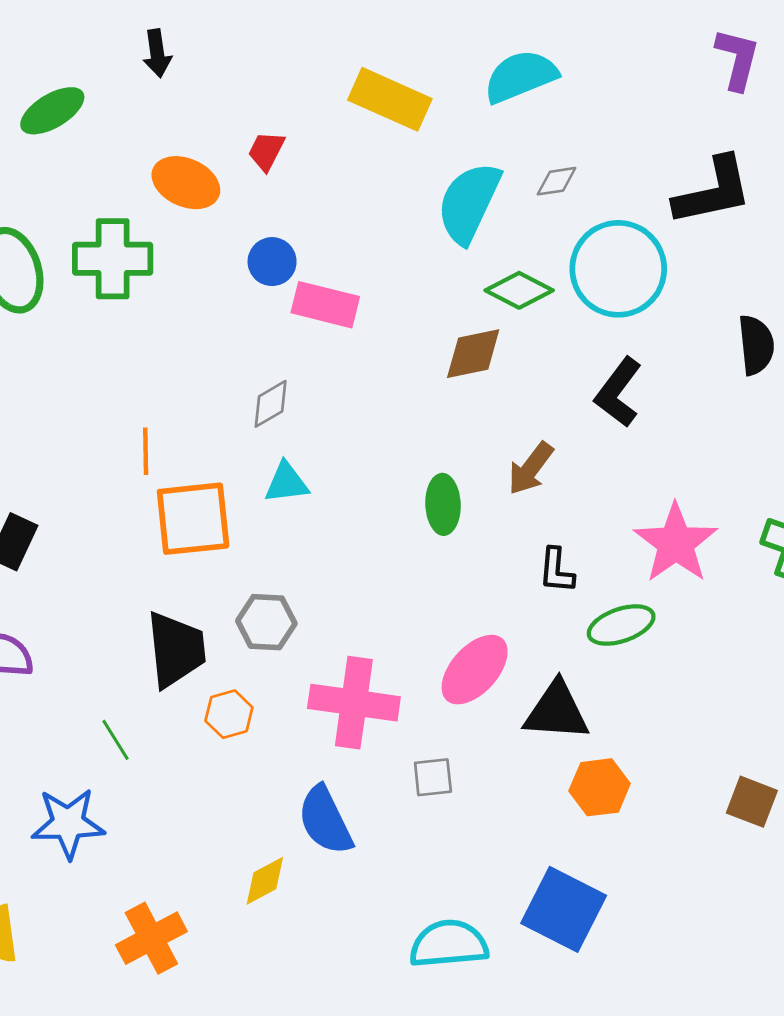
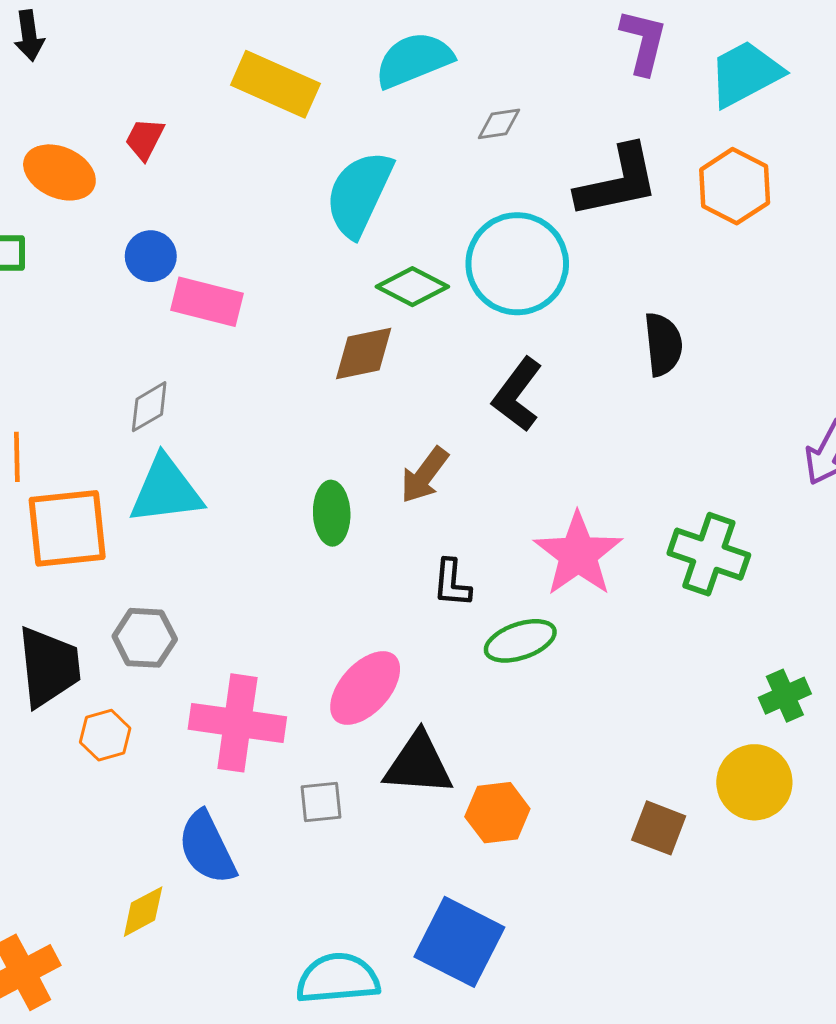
gray diamond: (556, 181) -> (499, 124), moved
cyan triangle: (286, 483) -> (166, 490), size x1.6
black triangle: (556, 711) -> (418, 764), moved

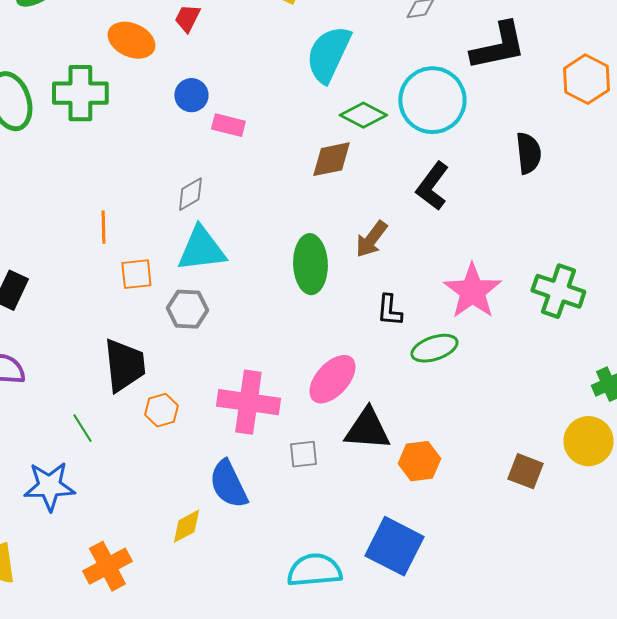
orange hexagon: (735, 186) -> (586, 79), moved
pink rectangle: (207, 302) -> (228, 125), size x0.7
green ellipse: (332, 513) -> (310, 264), size x1.4
orange square: (67, 528) -> (136, 274), size x0.6
gray hexagon: (145, 638) -> (187, 309), moved

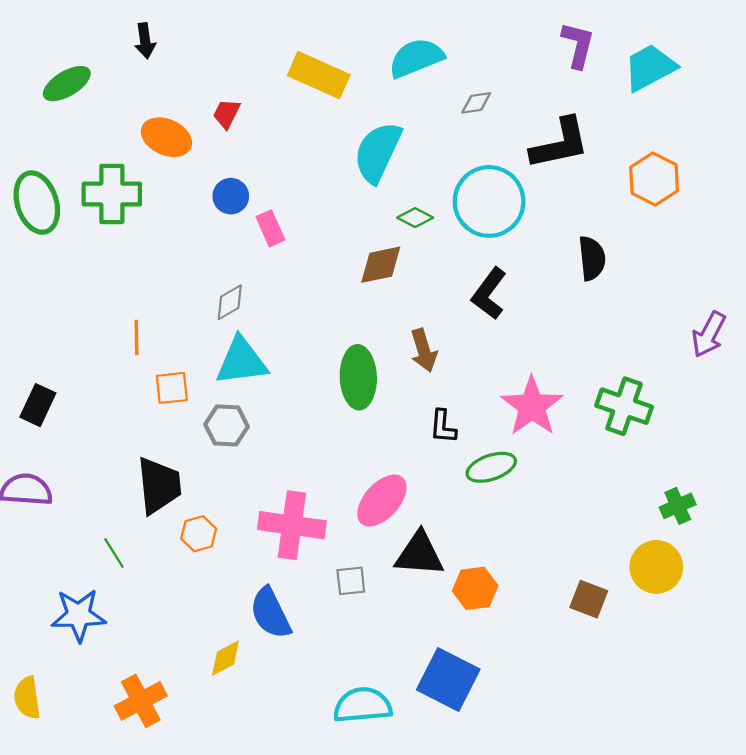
green diamond: (363, 115) -> (415, 218), size x0.7
pink rectangle: (228, 125) -> (270, 228), turned 52
brown arrow: (371, 239) -> (424, 350), turned -54

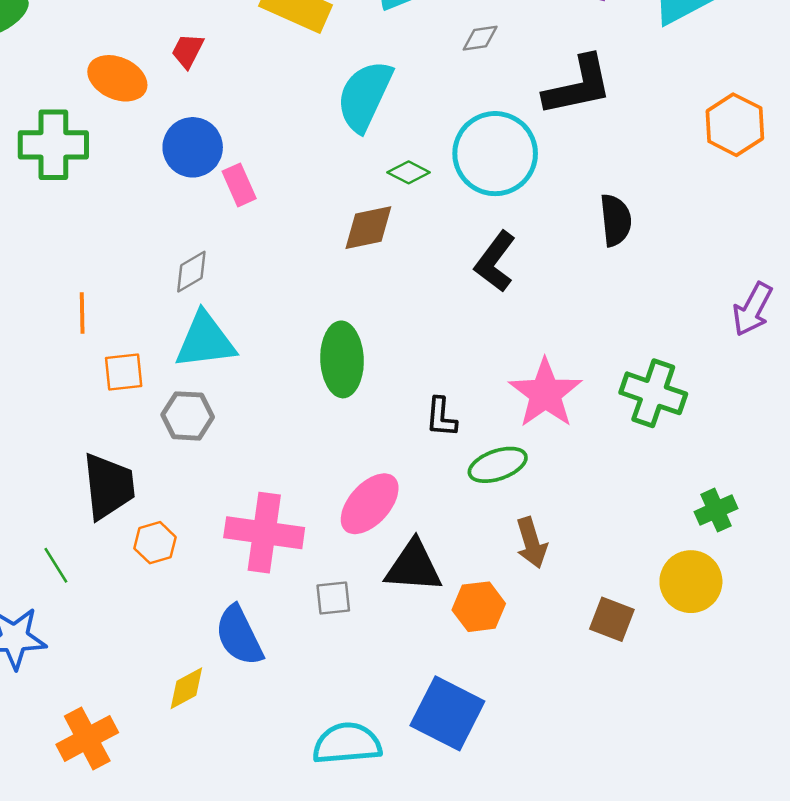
orange hexagon: (654, 179) -> (735, 125), moved
blue circle: (231, 196) -> (193, 147), size x1.4
brown arrow: (424, 350) -> (532, 543), moved

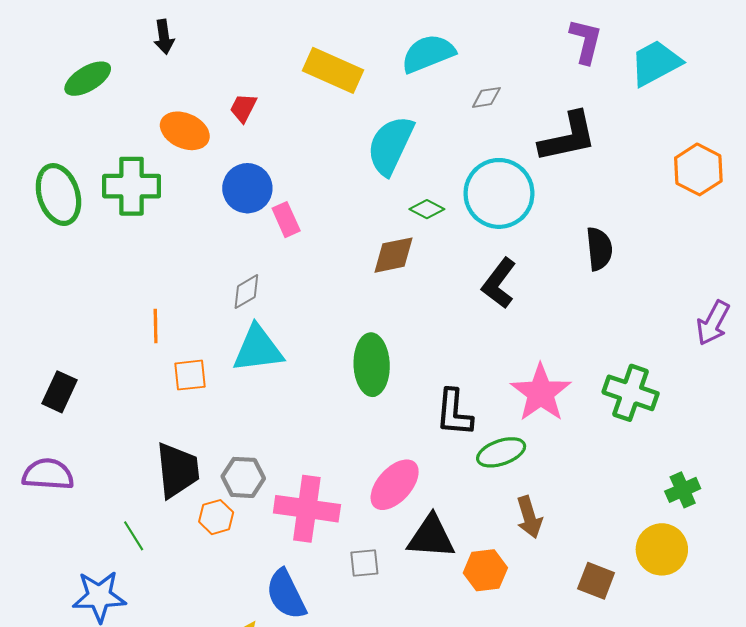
gray hexagon: (188, 416) -> (243, 477), moved
black L-shape: (441, 417) -> (454, 413), size x1.4

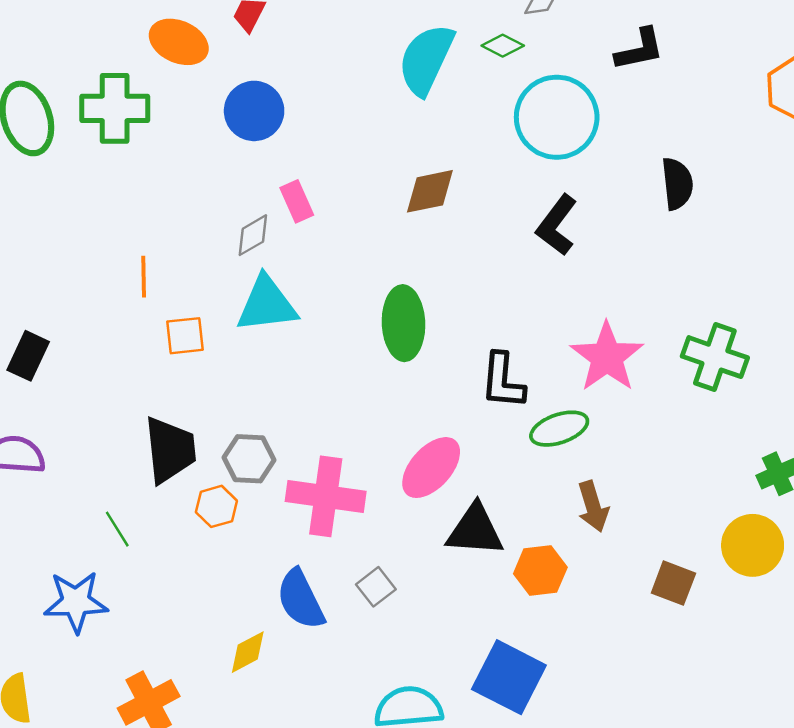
black L-shape: (568, 137) -> (640, 49), size x0.7
green diamond: (427, 209) -> (503, 46), moved
pink rectangle: (286, 220) -> (297, 201), moved
gray square: (364, 563) -> (376, 587), moved, turned -32

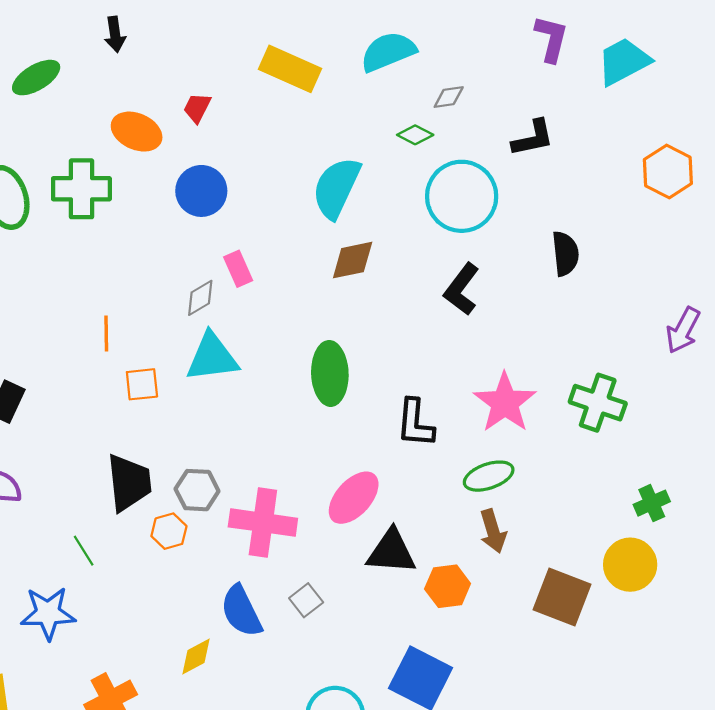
cyan semicircle: (426, 59) -> (336, 188), moved
green ellipse: (559, 429) -> (489, 476), moved
brown square: (673, 583) -> (562, 597), size x1.5

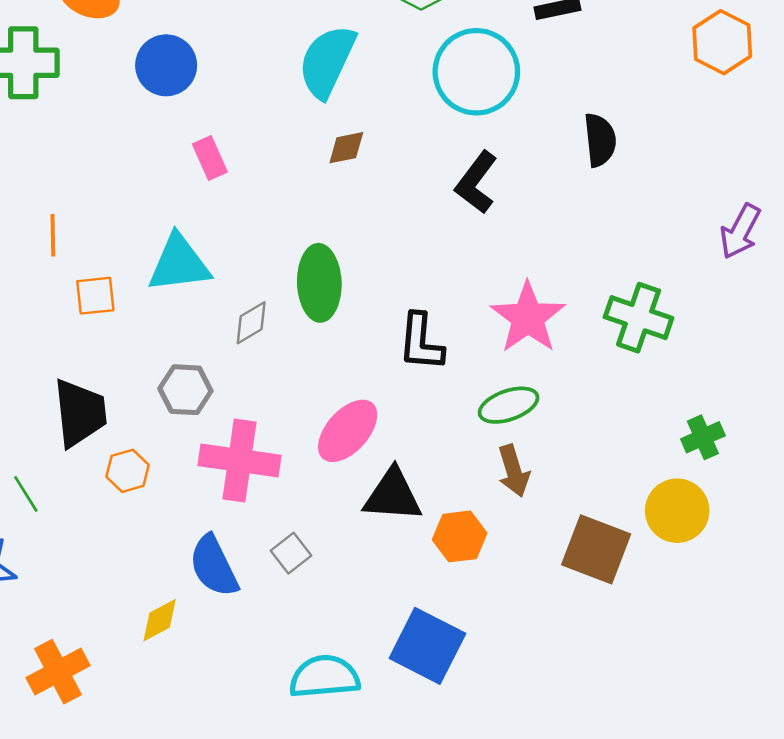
brown diamond: (353, 260) -> (346, 148), size x0.7
gray diamond: (200, 298) -> (251, 323), moved
gray hexagon: (197, 490) -> (185, 390), moved

